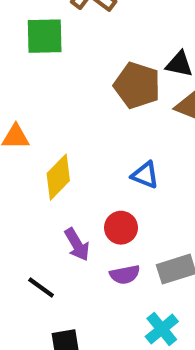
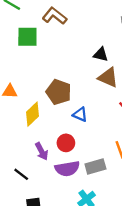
brown pentagon: (137, 85) -> (59, 92), moved
purple semicircle: (125, 275) -> (67, 169), size x1.5

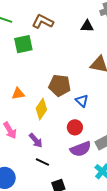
black triangle: (101, 54) -> (87, 26), moved
blue triangle: (80, 115) -> (82, 101), turned 32
purple arrow: (42, 151) -> (36, 140), moved

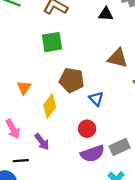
green square: (23, 44) -> (52, 42), moved
orange triangle: (18, 94) -> (24, 88), turned -48
black line: (42, 162) -> (21, 161), moved, turned -32

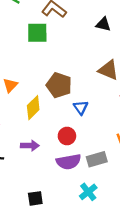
green square: (52, 42) -> (37, 33), moved
purple arrow: (42, 142) -> (30, 146), moved, turned -60

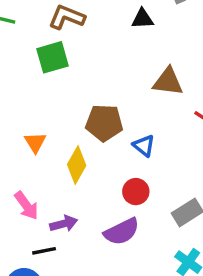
purple arrow: (30, 146) -> (64, 224), moved
purple semicircle: (69, 162) -> (122, 232), moved

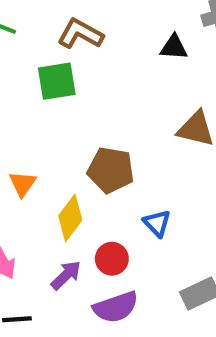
blue triangle: (144, 146) -> (157, 223), moved
red circle: (136, 192) -> (112, 259), moved
purple arrow: (64, 224) -> (66, 275), moved, turned -36

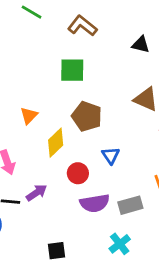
green square: (57, 81) -> (72, 70), moved
purple arrow: (66, 275) -> (37, 193), moved
purple semicircle: (116, 307) -> (95, 203), moved

